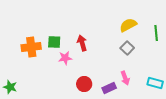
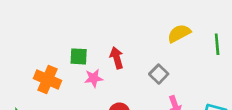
orange cross: (31, 47) -> (47, 80), moved, turned 30
gray square: (127, 48) -> (159, 74), moved

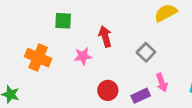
green square: (79, 56) -> (63, 21), moved

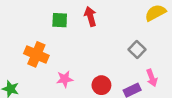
red arrow: (105, 36) -> (90, 16), moved
pink star: (83, 56) -> (65, 79), moved

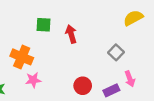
red arrow: (90, 16) -> (71, 34), moved
pink star: (65, 79) -> (33, 80), moved

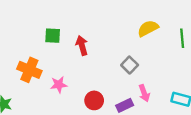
pink star: (33, 80) -> (59, 85), moved

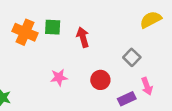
orange cross: (29, 70) -> (25, 32), moved
red circle: (94, 100) -> (100, 80), moved

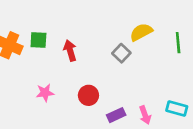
gray square: (132, 57) -> (121, 53), moved
pink arrow: (147, 86) -> (145, 115), moved

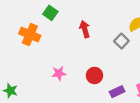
green square: (38, 40) -> (50, 13), moved, turned 32
red arrow: (70, 51) -> (85, 29), moved

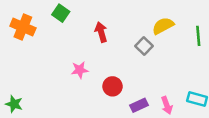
orange cross: (30, 35) -> (23, 27), moved
pink star: (59, 73) -> (80, 70), moved

